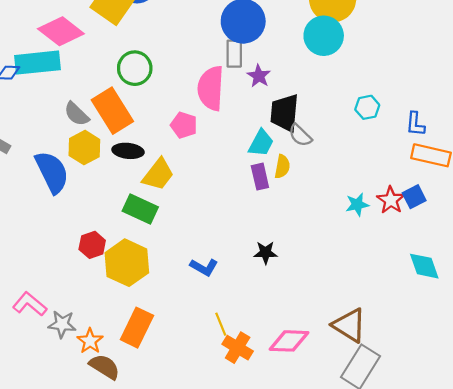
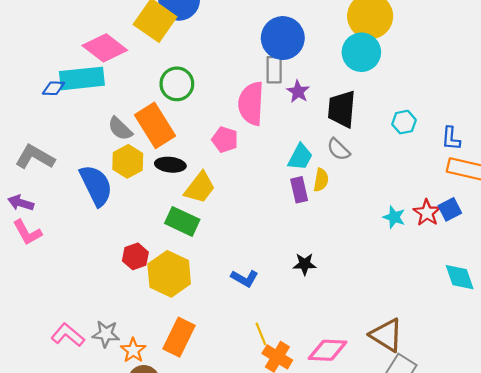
black trapezoid: (285, 113) -> (342, 109), moved
cyan star: (357, 205) -> (394, 217), turned 30
pink L-shape: (30, 304) -> (68, 335), moved

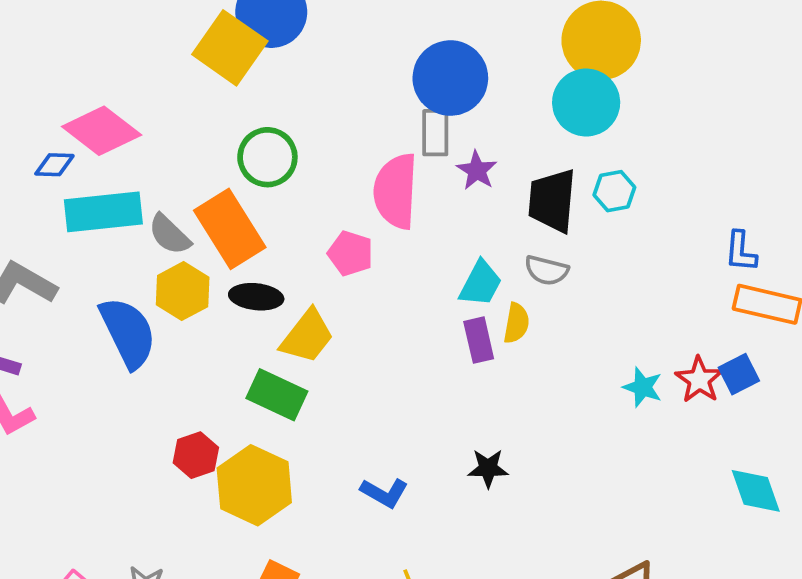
pink diamond: (105, 48) -> (102, 131), moved
cyan rectangle: (82, 78) -> (103, 212), moved
cyan hexagon: (404, 122) -> (614, 191), moved
gray semicircle: (338, 149) -> (547, 270), turned -30

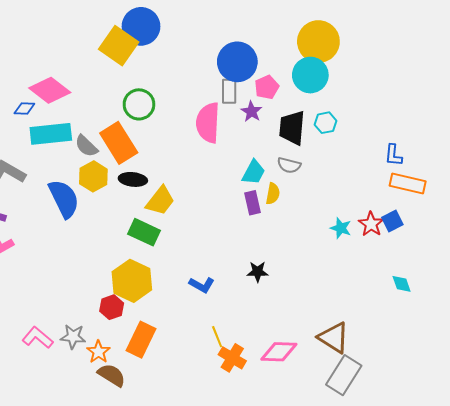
pink pentagon: (350, 253) -> (267, 87), moved, turned 30
red hexagon: (196, 455) -> (112, 307), moved
cyan diamond: (756, 491) -> (402, 284), size x0.7

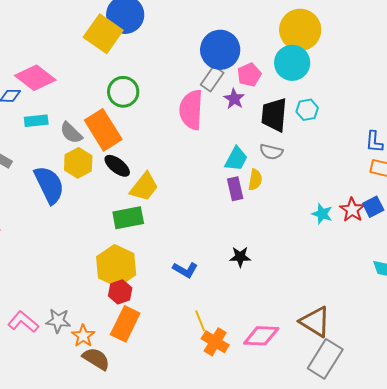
gray rectangle: (229, 91) -> (212, 79), turned 35
cyan rectangle: (51, 134) -> (36, 121), size x0.6
black ellipse: (133, 179) -> (117, 166), turned 32
green rectangle: (144, 232) -> (128, 218), turned -36
red hexagon: (112, 307) -> (120, 292), moved

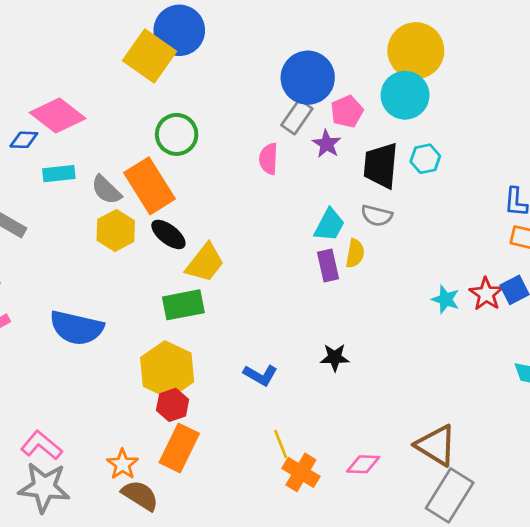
pink semicircle: (191, 110) -> (269, 159), size x0.6
blue semicircle: (49, 185) -> (77, 328), moved, turned 129
gray star: (58, 321) -> (44, 487), moved, size x1.5
pink diamond: (261, 336) -> (363, 464), size x0.7

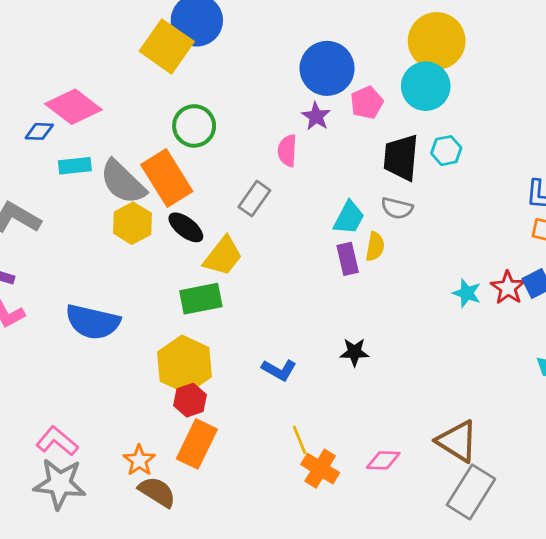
gray rectangle: (297, 117) -> (254, 199), moved
purple star: (327, 144) -> (316, 116), moved
gray semicircle: (106, 190) -> (123, 182), size x1.5

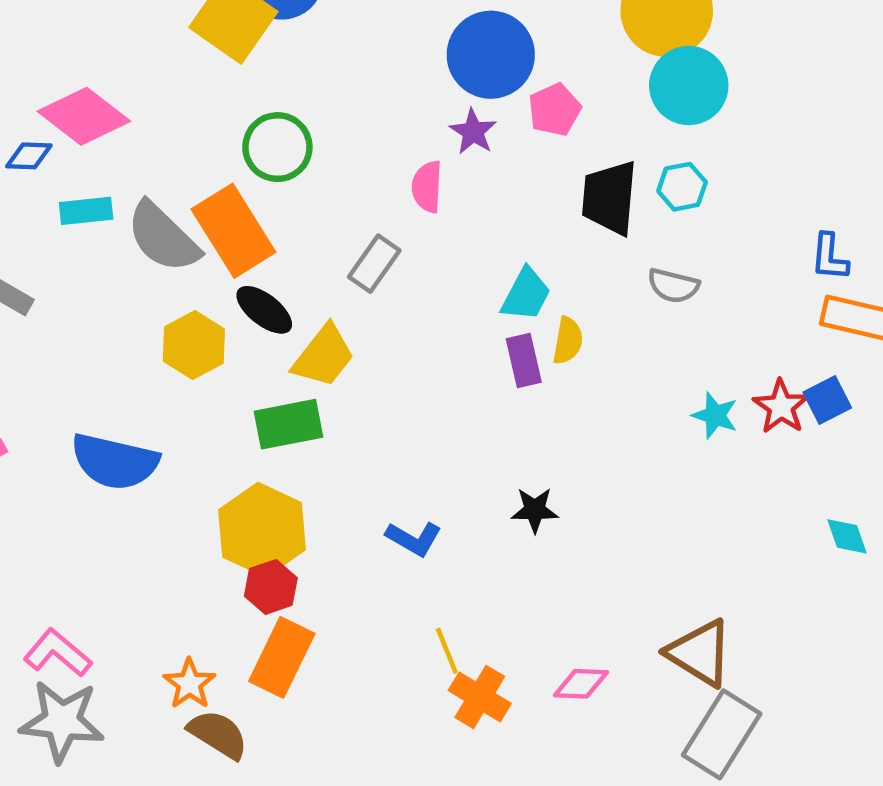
cyan circle: (426, 86) -> (689, 86), moved
gray semicircle: (397, 208) -> (673, 286), moved
yellow hexagon: (132, 223) -> (194, 345), moved

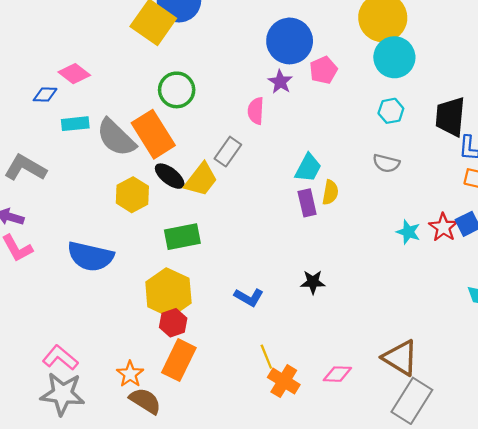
pink diamond: (84, 116) -> (74, 74), size x0.7
black trapezoid: (610, 198) -> (450, 117), moved
yellow trapezoid: (324, 356) -> (201, 180), moved

